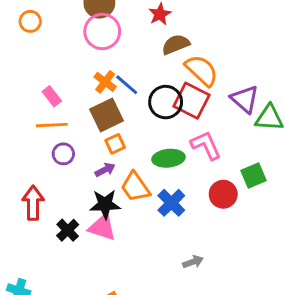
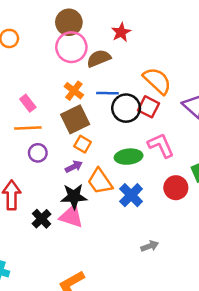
brown semicircle: (176, 44) -> (99, 58), moved
blue line: (127, 85) -> (107, 93), moved, turned -40
red square: (192, 101) -> (148, 107), size x0.7
orange square: (115, 144) -> (83, 144), turned -35

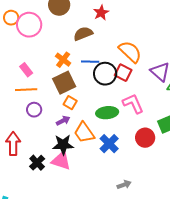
pink circle: (71, 47) -> (29, 25), moved

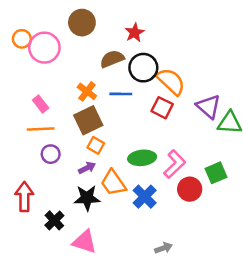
black circle: (105, 74) -> (143, 68), moved
pink L-shape: (133, 104) -> (175, 164), moved, turned 70
pink triangle: (61, 161) -> (84, 242), moved

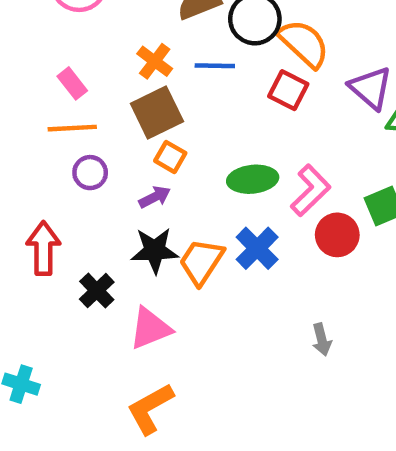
orange trapezoid: (113, 183) -> (201, 262), moved, turned 68
pink triangle: (84, 242) -> (150, 328), turned -40
gray arrow: (163, 248) -> (322, 340), moved, turned 96

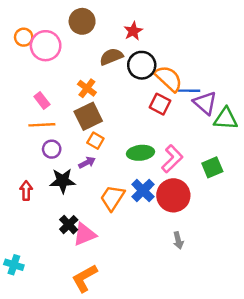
blue line: (215, 66) -> (189, 91), moved
red circle: (337, 235) -> (173, 195), moved, size x1.4
red arrow: (43, 248) -> (26, 191), size x0.7
black star: (155, 250) -> (63, 181), moved
black cross: (97, 291) -> (69, 225), moved

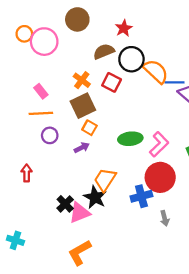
red square: (160, 104) -> (112, 82), moved
black star: (63, 181) -> (95, 197), moved, turned 30
blue cross: (143, 191) -> (141, 196), moved, turned 30

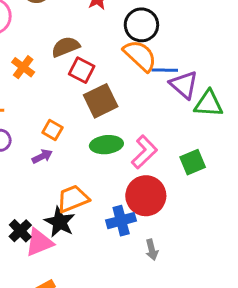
brown semicircle: (104, 51) -> (66, 47), moved
black circle: (131, 59) -> (141, 25), moved
orange cross: (82, 80) -> (23, 67), moved
brown square: (83, 106) -> (101, 101), moved
orange trapezoid: (105, 180) -> (73, 199), turned 35

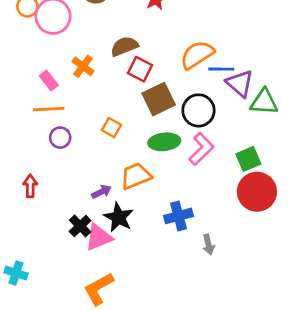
black circle: (141, 25) -> (198, 110), moved
orange semicircle: (140, 56) -> (197, 55), turned -76
purple arrow: (42, 156) -> (102, 192), moved
red circle: (146, 196) -> (257, 192), moved
orange trapezoid: (73, 199) -> (136, 176), moved

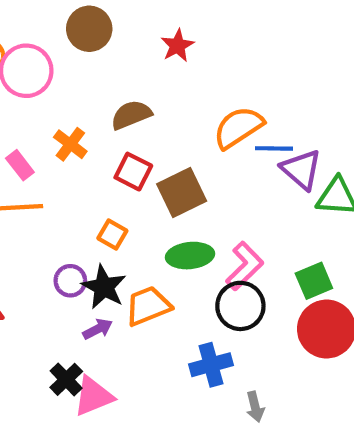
red square: (140, 69) -> (133, 172), moved
black circle: (198, 110) -> (240, 306), moved
purple circle: (60, 138) -> (70, 281), moved
black star: (119, 217) -> (104, 287), moved

